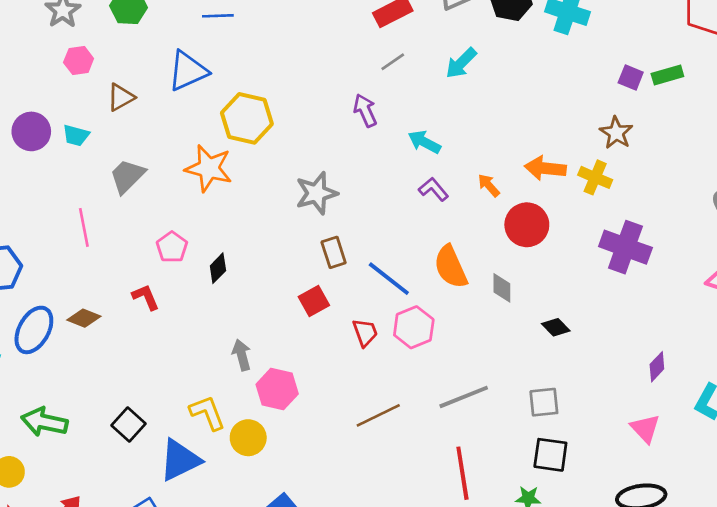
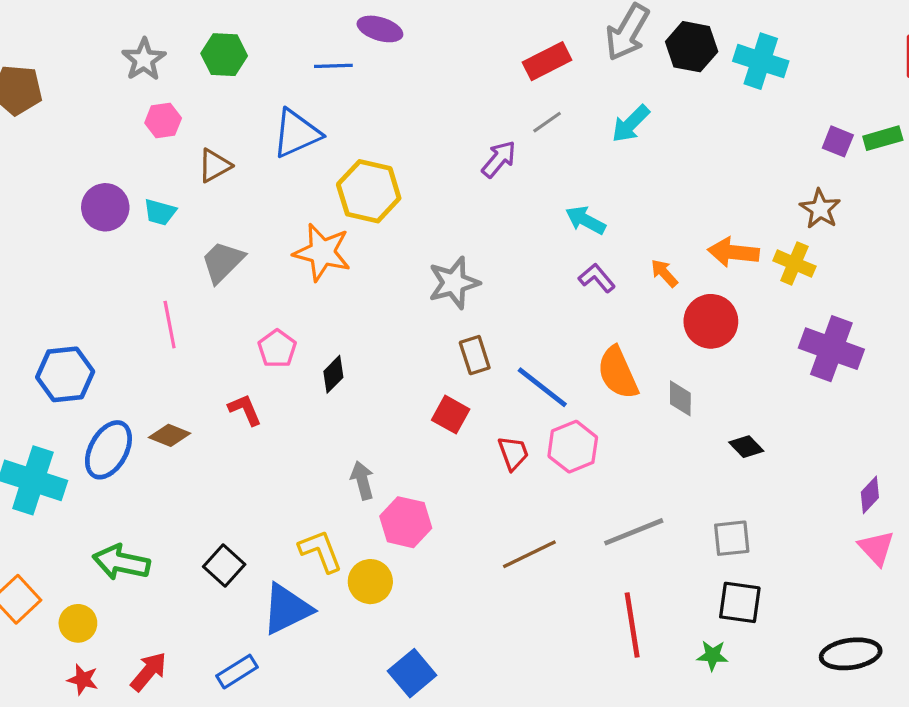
purple arrow: (365, 110) -> (499, 159), moved, turned 64
red square: (314, 301) -> (451, 415), turned -32
pink triangle: (645, 428) -> (876, 548), moved

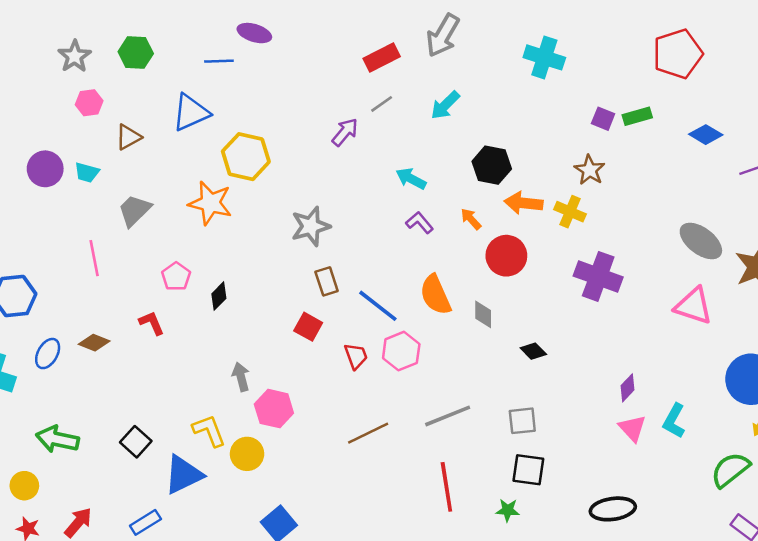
black hexagon: (692, 47) -> (492, 165), moved
blue ellipse: (108, 450) -> (48, 354), size x0.7

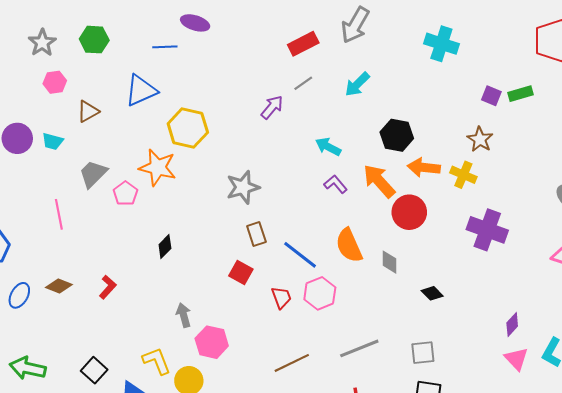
orange arrow: (471, 219) -> (379, 181), size x1.8
pink pentagon: (176, 276) -> (125, 193), moved
red L-shape: (152, 323) -> (108, 287), moved, turned 65

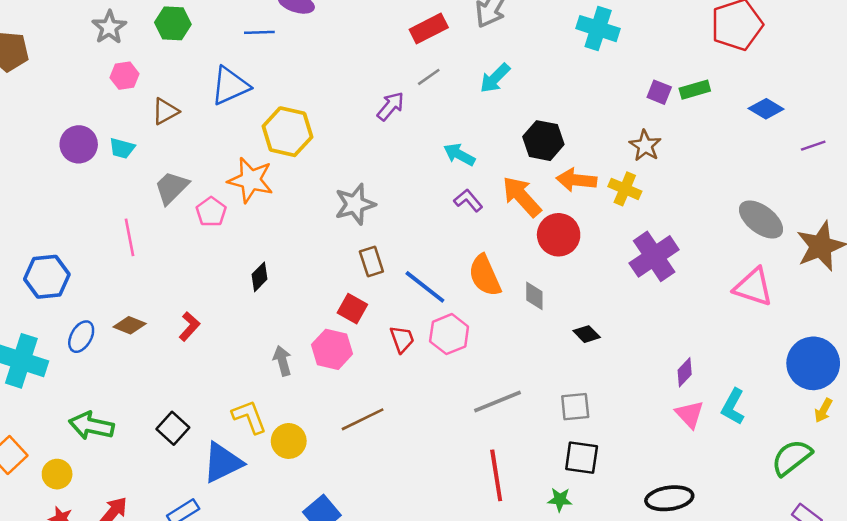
purple cross: (487, 230) -> (654, 256), turned 36
pink hexagon: (212, 342) -> (332, 349), moved
brown line: (292, 363) -> (363, 419), moved

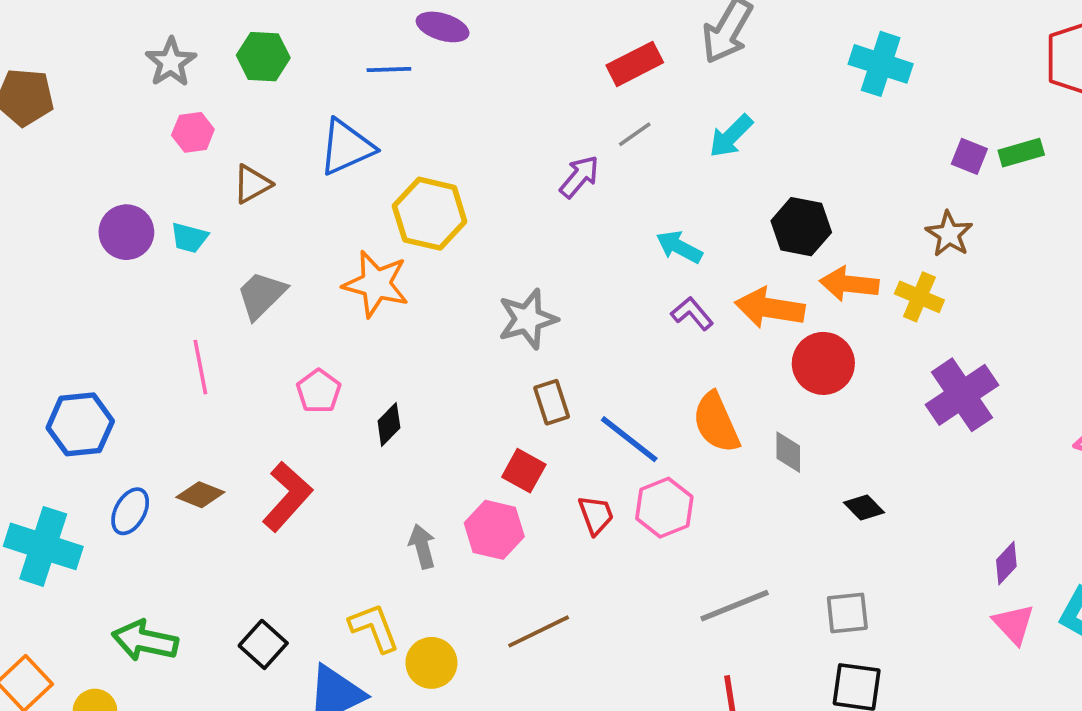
orange arrow: (522, 197) -> (770, 308), turned -39
pink pentagon: (211, 212) -> (319, 391), moved
red L-shape: (189, 326) -> (287, 497), size x1.6

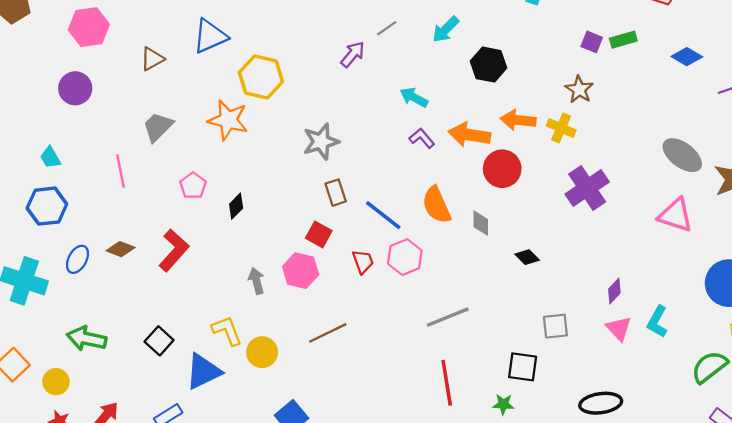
pink hexagon: (193, 132) -> (89, 27), moved, size x1.6
black hexagon: (801, 227) -> (489, 65), moved
cyan trapezoid: (189, 238) -> (50, 157), moved, turned 45
gray square: (847, 613) -> (555, 326), moved

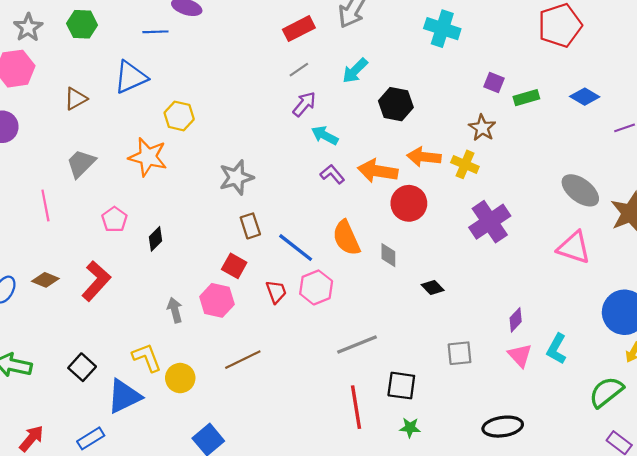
green rectangle: (623, 40) -> (526, 98), moved
purple arrow: (353, 54) -> (304, 104), moved
yellow hexagon: (261, 77) -> (179, 116), size x0.7
black square: (523, 367) -> (401, 386), moved

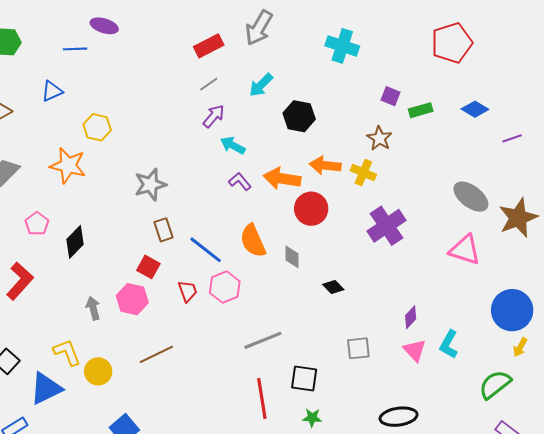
blue triangle: (131, 77) -> (52, 91), size x0.7
black diamond: (155, 239) -> (75, 242), size x1.4

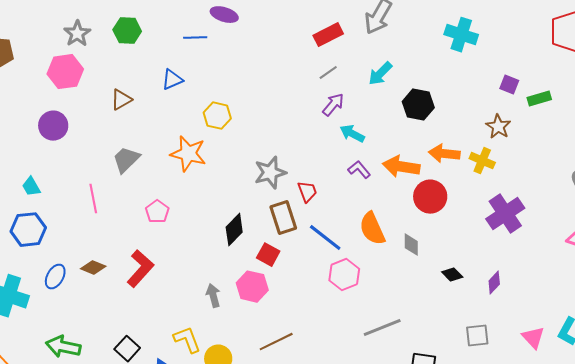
brown rectangle: (163, 230) -> (283, 218), size x1.4
black diamond: (75, 242) -> (234, 230), moved
red trapezoid: (188, 291) -> (307, 192), moved
purple diamond: (411, 317) -> (494, 283), moved

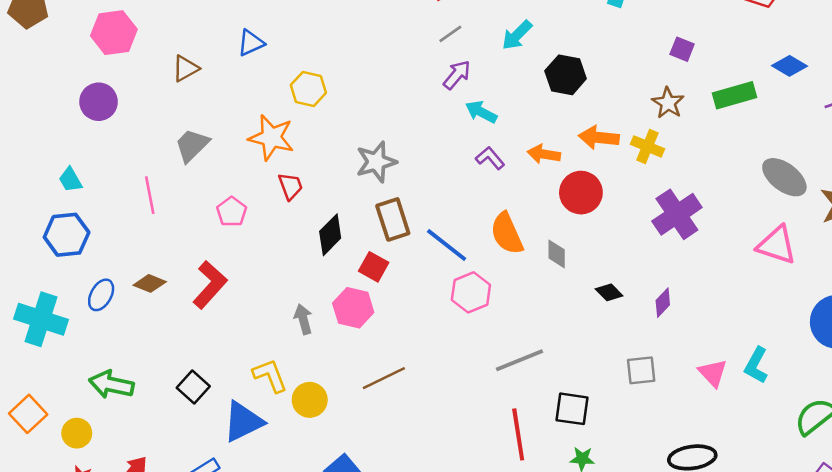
green rectangle: (539, 99) -> (734, 95), moved, size x1.4
orange arrow: (401, 167) -> (544, 154), size x0.7
red trapezoid: (307, 192) -> (290, 186), moved

